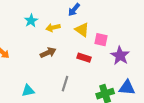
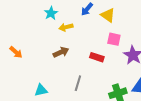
cyan star: (31, 21) -> (51, 13), moved
yellow triangle: (82, 30) -> (108, 15), moved

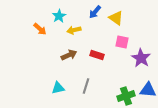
orange arrow: (16, 52) -> (40, 29), moved
red rectangle: (97, 57) -> (97, 55), moved
cyan triangle: (41, 90) -> (58, 88), moved

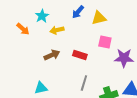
yellow triangle: (116, 18) -> (99, 18), turned -49
purple star: (141, 58) -> (124, 58), turned -30
gray line: (86, 86) -> (84, 83), moved

